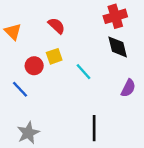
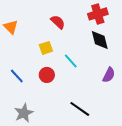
red semicircle: (56, 26) -> (58, 22), moved
red circle: (34, 66) -> (47, 75), moved
black line: (94, 128) -> (80, 109), turned -55

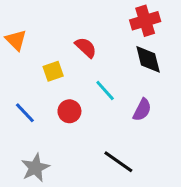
red semicircle: (58, 22) -> (86, 47), moved
yellow square: (46, 48) -> (53, 71), moved
purple semicircle: (109, 75) -> (142, 110), moved

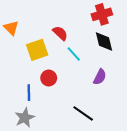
yellow square: (53, 71) -> (37, 50), size x1.5
cyan line: (105, 91) -> (74, 54), moved
blue line: (25, 113) -> (29, 93), moved, turned 42

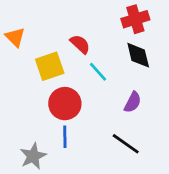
red circle: (49, 78) -> (65, 104), size x1.5
blue line: (29, 93) -> (65, 137), moved
black line: (83, 113) -> (126, 144), moved

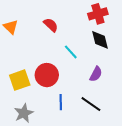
red semicircle: (80, 44) -> (51, 25), moved
yellow square: (50, 66) -> (20, 80), moved
blue line: (65, 137) -> (61, 102), moved

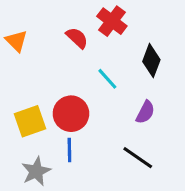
red cross: (98, 14) -> (112, 21), moved, turned -36
black diamond: (100, 40) -> (151, 61), turned 35
blue line: (61, 102) -> (69, 150), moved

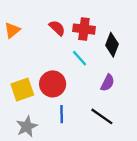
red cross: (112, 21) -> (84, 29), moved, turned -30
orange triangle: (16, 41) -> (12, 30), turned 36
blue line: (69, 150) -> (62, 114), moved

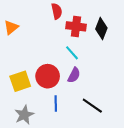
red semicircle: (57, 28) -> (57, 11), moved, turned 35
black diamond: (112, 45) -> (101, 28), moved
purple semicircle: (108, 83) -> (74, 75), moved

